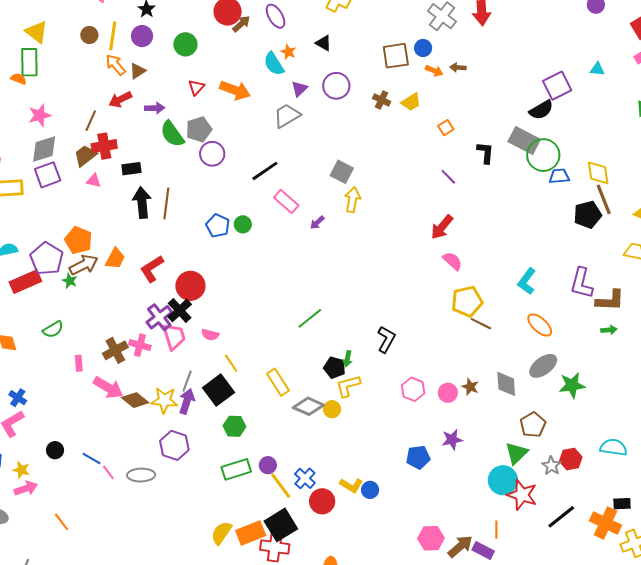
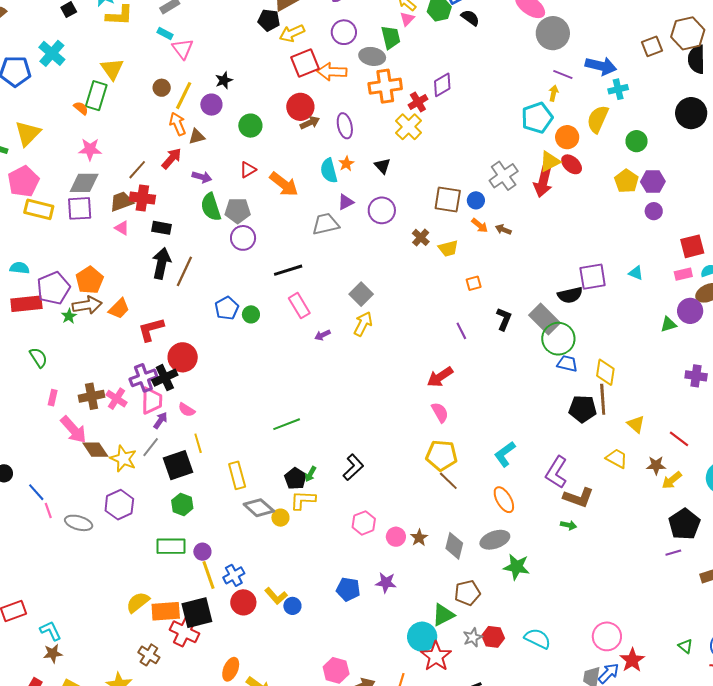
red arrow: (120, 99) -> (172, 158), turned 140
green semicircle: (53, 329) -> (38, 358), turned -110
purple arrow: (187, 401) -> (160, 420), moved, size x0.7

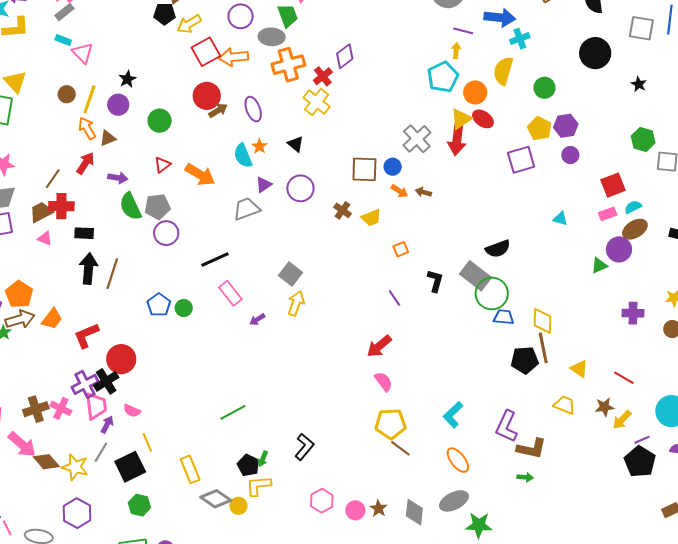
purple square: (593, 277) -> (521, 160), moved
purple line: (673, 553) -> (642, 440), moved

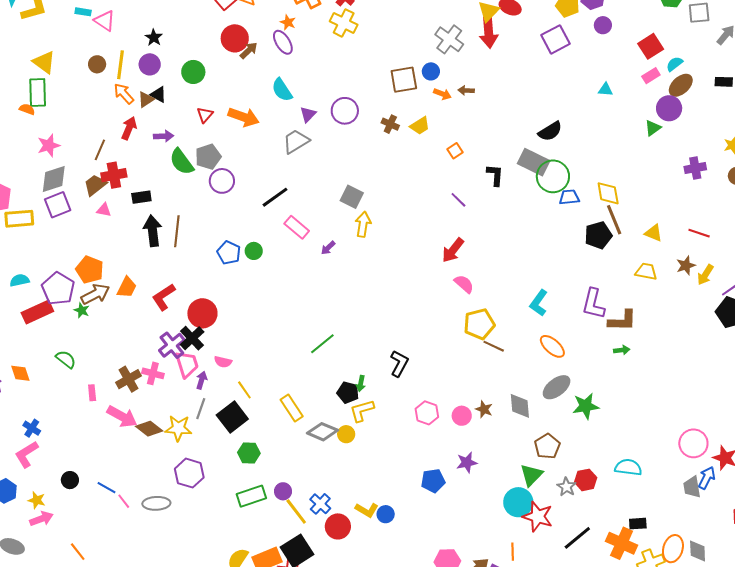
black triangle: (296, 144) -> (158, 94), moved
orange star: (259, 146) -> (288, 22), moved

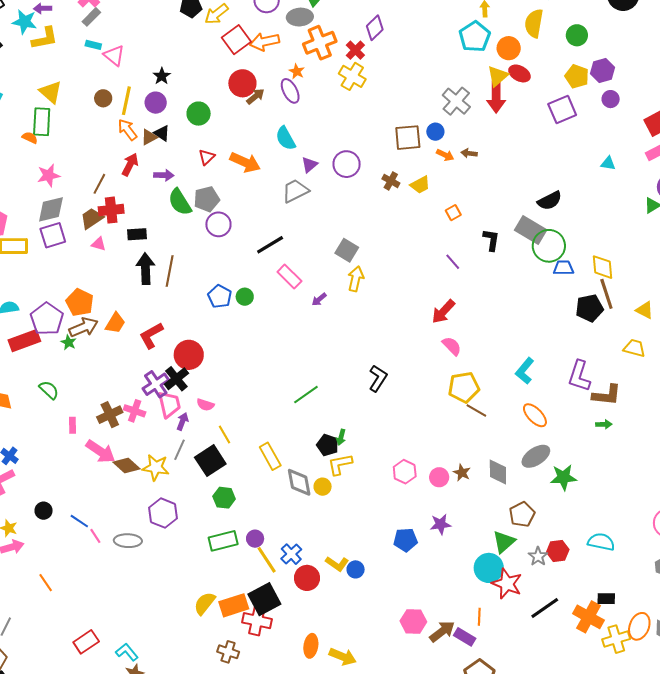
black L-shape: (399, 363) -> (378, 378), moved
gray diamond: (323, 432) -> (299, 482), turned 52

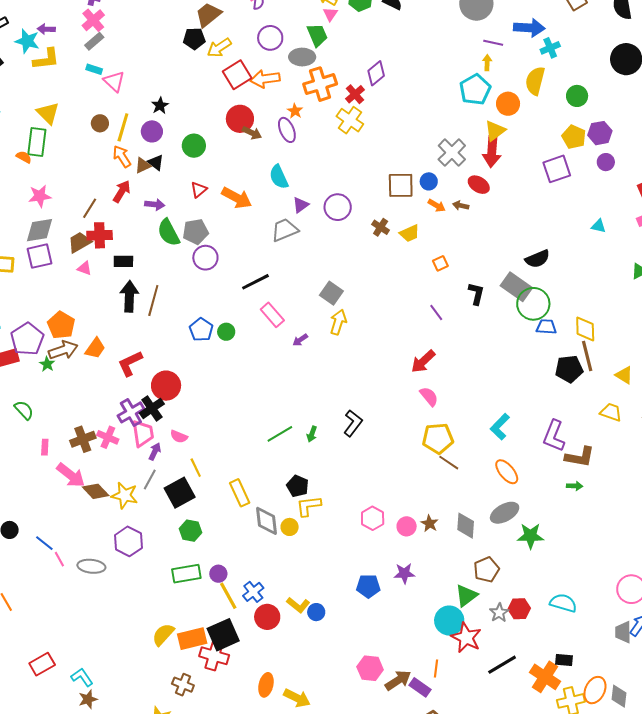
red ellipse: (519, 73) -> (479, 185), moved
brown arrow: (255, 96) -> (252, 133), turned 60
green arrow: (341, 437) -> (312, 434), moved

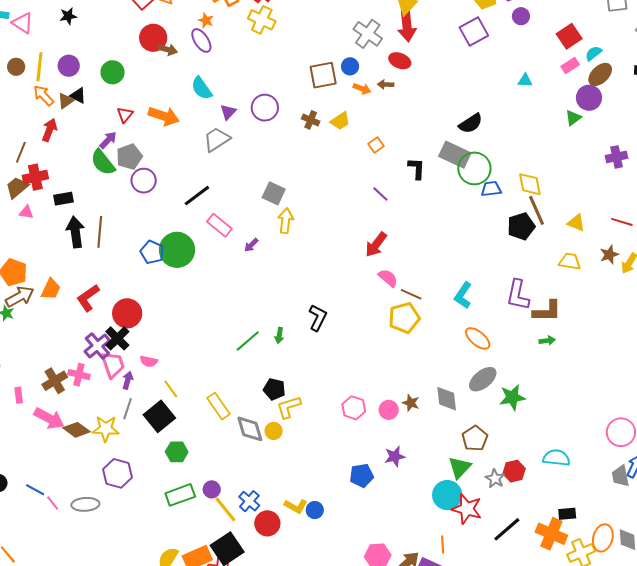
black star: (160, 106) -> (68, 16), moved, turned 30
purple arrow: (155, 204) -> (108, 140), moved, turned -42
green circle: (226, 332) -> (177, 250), size x2.0
brown line: (449, 463) -> (411, 294), moved

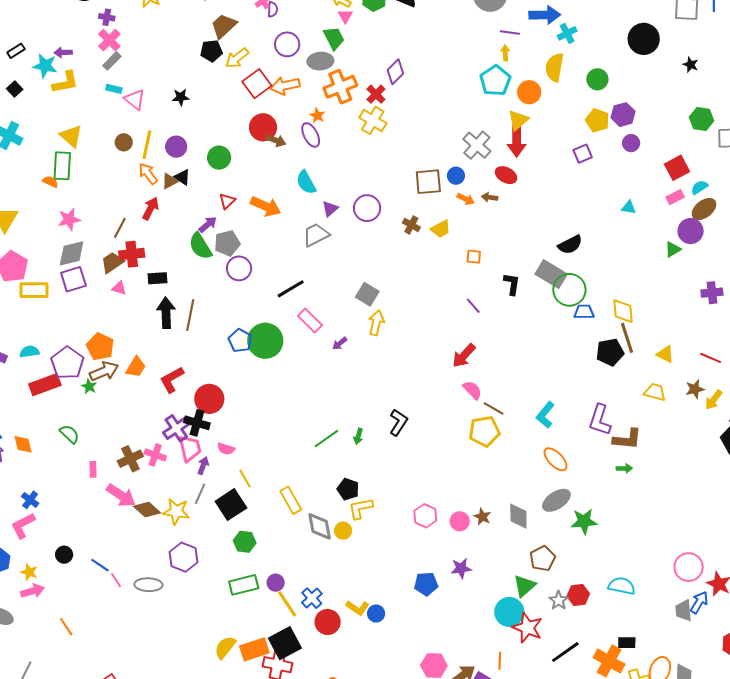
purple square: (474, 32) -> (583, 154), size x0.7
orange square: (376, 145) -> (474, 257), turned 35
black cross: (117, 338) -> (197, 423), turned -35

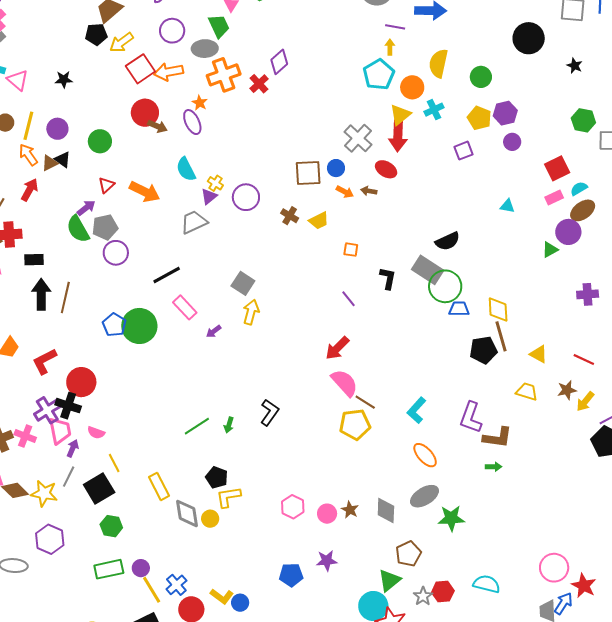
cyan cross: (567, 33) -> (434, 110), moved
yellow cross: (373, 120) -> (215, 183), moved, size x0.6
pink semicircle: (472, 390) -> (344, 383), size x1.4

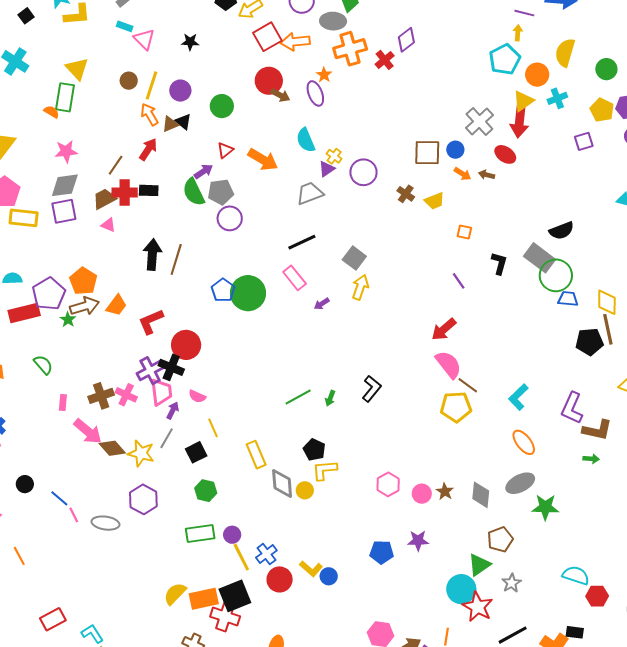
black rectangle: (34, 260) -> (149, 190), moved
black line: (167, 275) -> (302, 242), moved
black square: (99, 489) -> (196, 452), size x0.7
red hexagon: (443, 592) -> (597, 596), moved

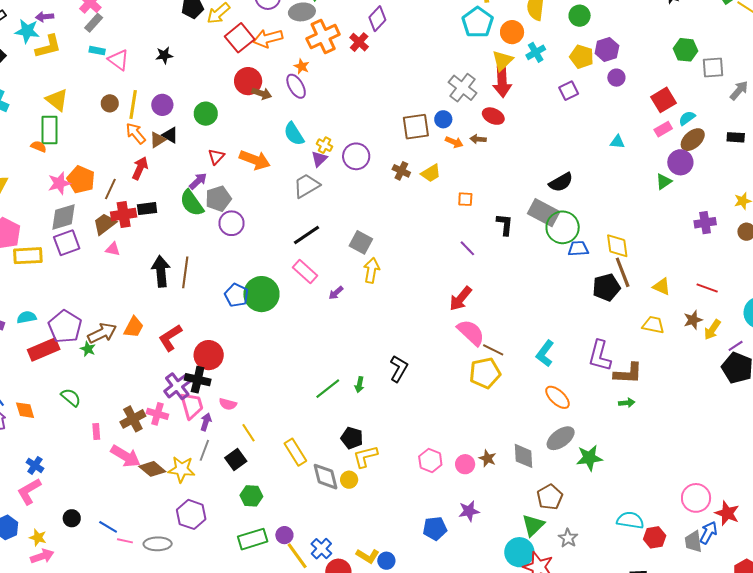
orange pentagon: (83, 281) -> (81, 180), moved
pink line: (74, 515) -> (125, 541), turned -42

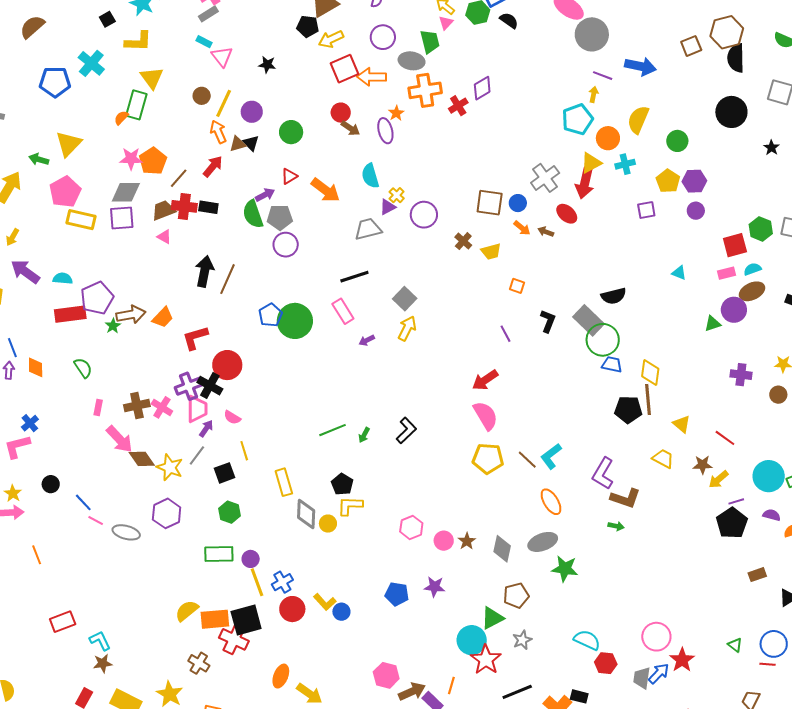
yellow L-shape: (48, 47) -> (138, 41), moved
green hexagon: (686, 50) -> (761, 229), moved
red circle: (248, 81) -> (341, 113), size x0.7
orange semicircle: (39, 147) -> (121, 118), turned -84
brown line: (493, 350) -> (527, 460), moved

